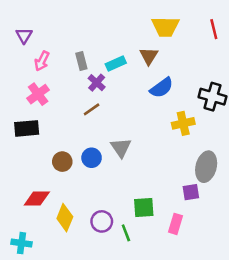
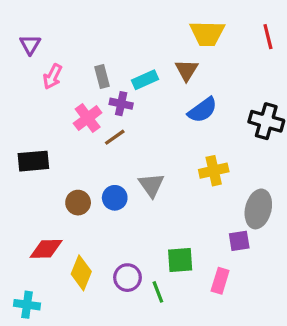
purple cross: (97, 83) -> (121, 104), turned -30
pink cross: (38, 94) -> (88, 118), moved
yellow cross: (183, 123) -> (214, 171), moved

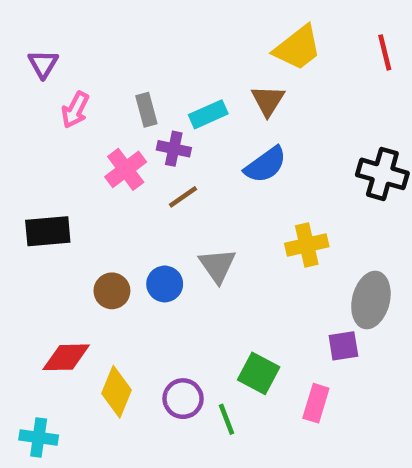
yellow trapezoid: (207, 33) -> (298, 48), turned -39
blue semicircle: (202, 110) -> (266, 165), moved
brown line: (115, 137) -> (183, 197), moved
green square: (180, 260) -> (259, 373), turned 32

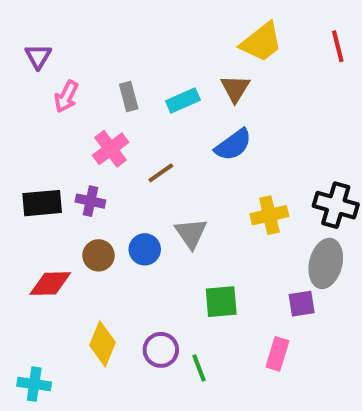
purple cross: (174, 149) -> (90, 201), moved
black cross: (382, 174) -> (336, 205), moved
red diamond: (66, 357) -> (50, 284), moved
green square: (259, 373) -> (221, 302), moved, turned -33

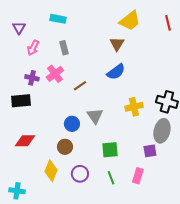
cyan rectangle: (183, 101) -> (58, 19), moved, turned 35
purple cross: (90, 201) -> (32, 78), moved
brown circle: (98, 255) -> (65, 147), moved
green line: (199, 368) -> (111, 178), moved

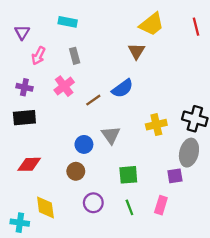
blue semicircle: (116, 72) -> (122, 88), moved
purple cross: (32, 78) -> (24, 87), moved
yellow diamond: (51, 171) -> (45, 207), moved, turned -30

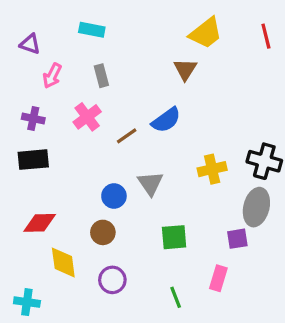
purple triangle: (22, 32) -> (30, 44), turned -42
purple circle: (93, 203) -> (112, 280), moved
yellow diamond: (45, 207) -> (63, 262), moved
green line: (129, 207) -> (176, 297), moved

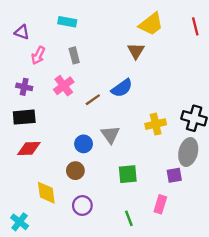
red diamond: (40, 223) -> (29, 149), moved
cyan cross: (27, 302) -> (20, 222), turned 30

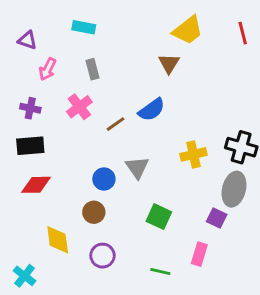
green square: (128, 174) -> (159, 217), turned 30
purple square: (174, 175) -> (217, 218), turned 35
green line: (129, 218) -> (160, 271), turned -56

